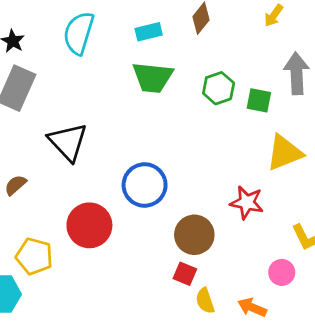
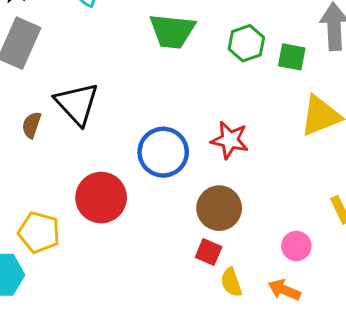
brown semicircle: (15, 185) -> (32, 125), moved, turned -30
red star: (247, 202) -> (230, 140), moved
pink circle: (282, 272) -> (296, 246), moved

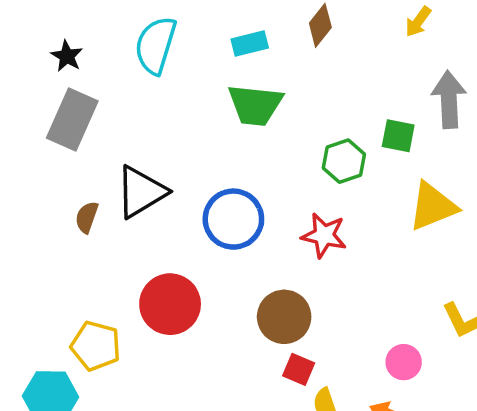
green hexagon: (246, 43) -> (344, 161), moved
black triangle: (77, 104) -> (141, 192), turned 42
blue circle: (163, 152) -> (233, 219), moved
brown circle: (219, 208) -> (284, 317), moved

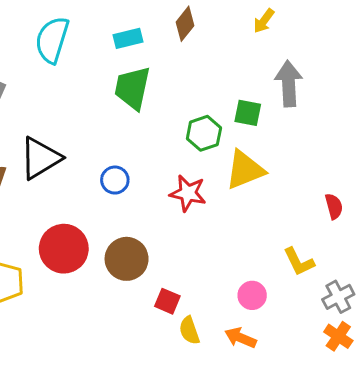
green trapezoid: (255, 105) -> (132, 88), turned 96
yellow triangle: (433, 206) -> (245, 170), moved
blue circle: (233, 219) -> (115, 180), size x0.6
brown circle: (284, 317) -> (127, 259), moved

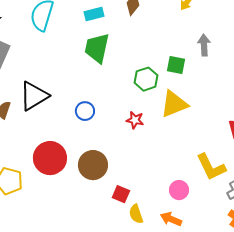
gray arrow: (289, 84) -> (204, 45), size x0.7
red star: (188, 193) -> (135, 120), size x0.7
yellow L-shape: (299, 262) -> (211, 167), size x1.4

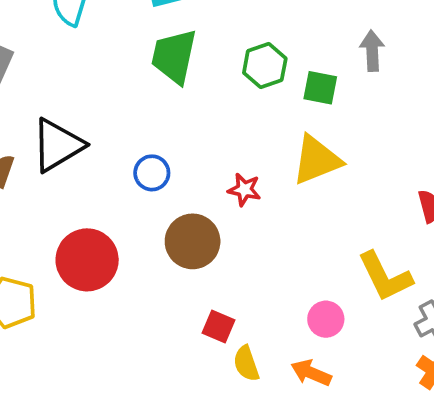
green hexagon: (146, 79) -> (265, 66), moved
brown circle: (93, 165) -> (193, 241), moved

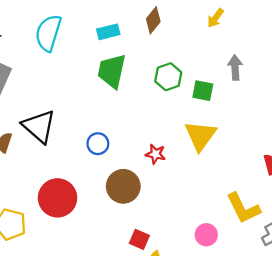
black triangle: (57, 145) -> (39, 126), turned -48
yellow triangle: (317, 160) -> (201, 136), turned -32

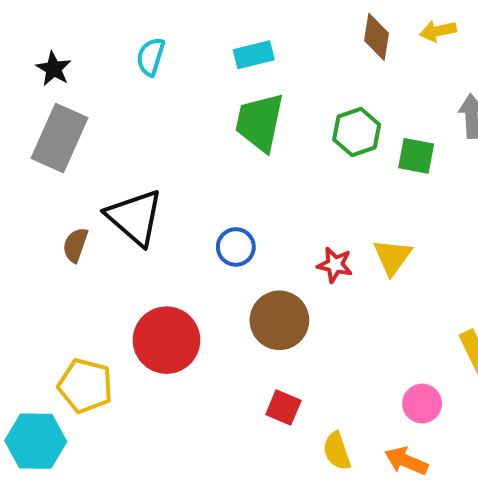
yellow arrow: (215, 18) -> (438, 31), turned 42
brown diamond: (153, 20) -> (377, 37), moved, turned -30
cyan semicircle: (48, 33) -> (151, 57), size x0.6
yellow triangle: (201, 136) -> (392, 257), moved, size x0.7
red square: (139, 239) -> (283, 407), moved

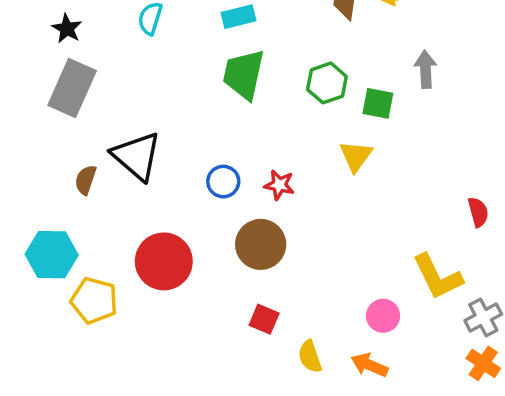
yellow triangle: (392, 257) -> (356, 156), moved
red star: (335, 265) -> (279, 185), moved
cyan hexagon: (36, 441) -> (52, 255), moved

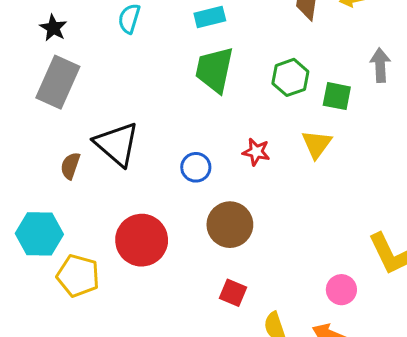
red star: (279, 185) -> (256, 152), moved

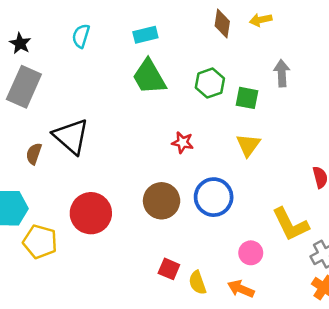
green trapezoid: (214, 70) -> (149, 77), turned -42
yellow triangle: (317, 144) -> (248, 145), moved
blue circle: (196, 167) -> (214, 197), moved, size x1.6
red square: (233, 293) -> (169, 269), moved

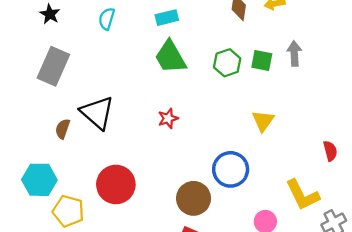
black star: (20, 43) -> (50, 14), moved
green square: (247, 98) -> (262, 60), moved
red star: (183, 143) -> (168, 118), moved, turned -30
brown circle: (162, 201) -> (194, 198), moved

